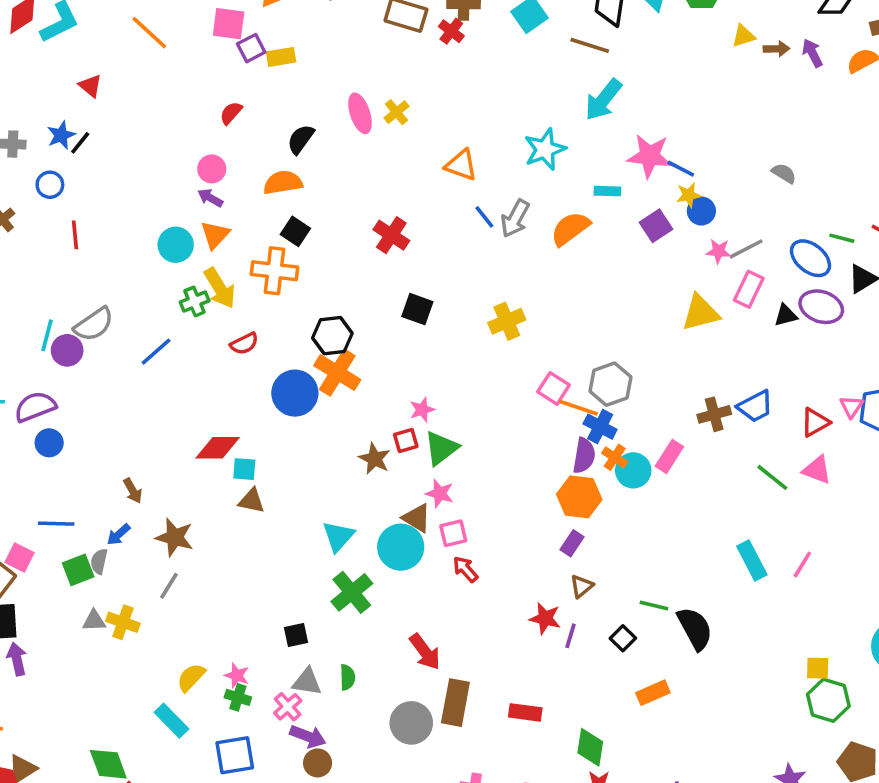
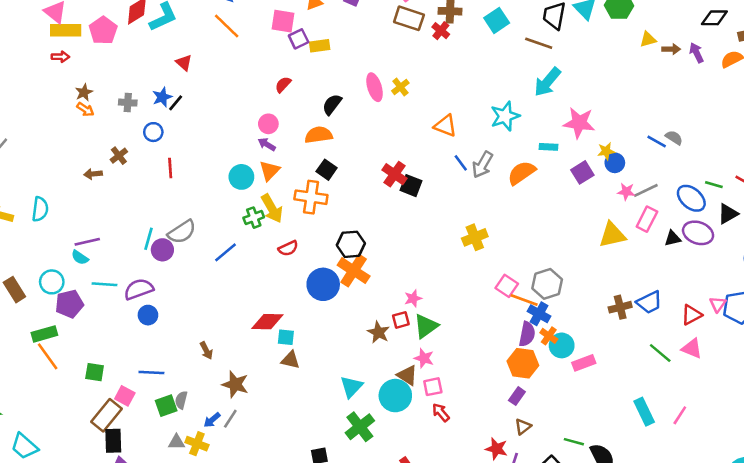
blue line: (681, 169) -> (657, 142), moved
black square: (417, 309) -> (411, 186), moved
pink rectangle: (669, 456) -> (584, 363), moved, turned 35
blue arrow: (119, 534) -> (212, 420), moved

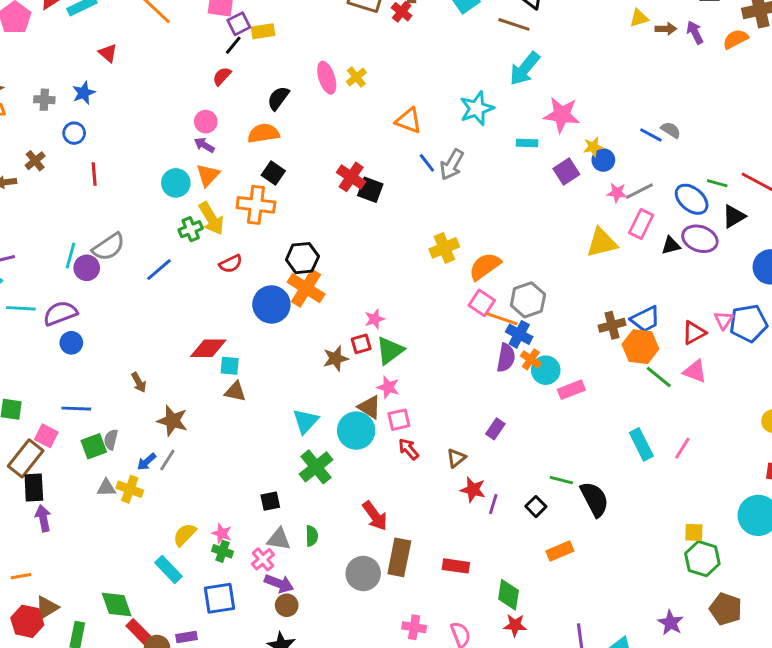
black line: (176, 103) -> (233, 45), moved
orange semicircle: (522, 173) -> (485, 266), moved
brown star: (378, 332) -> (336, 358), turned 30
orange hexagon: (523, 363) -> (640, 347), moved
brown triangle: (523, 427) -> (456, 458), moved

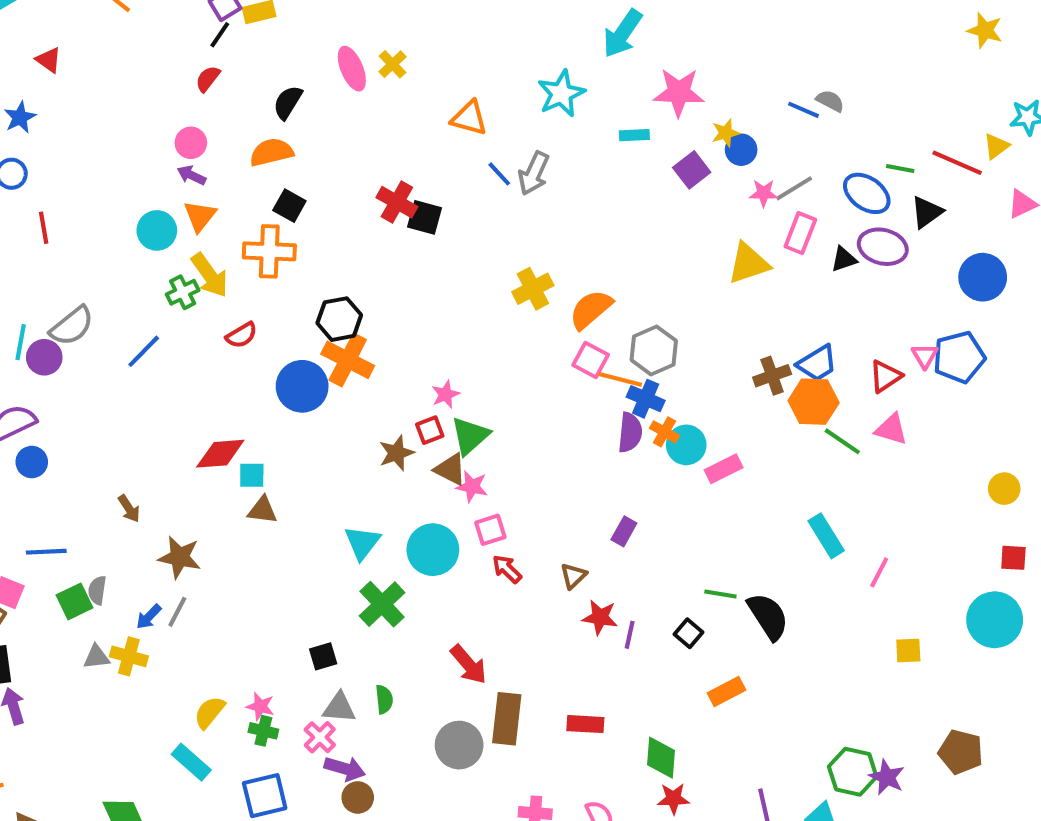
brown triangle: (369, 407) -> (450, 469), moved
pink line: (682, 448) -> (879, 572), moved
green hexagon: (702, 559) -> (853, 772), moved

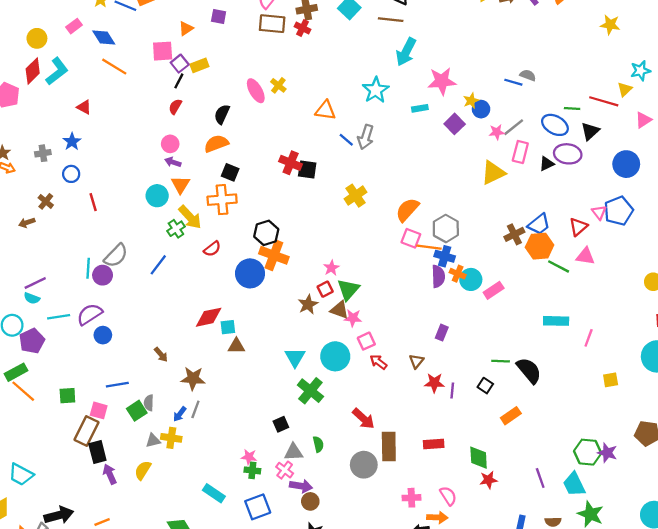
yellow cross: (533, 289) -> (355, 196), moved
cyan rectangle: (826, 536) -> (556, 321), turned -50
yellow semicircle: (209, 712) -> (143, 470), moved

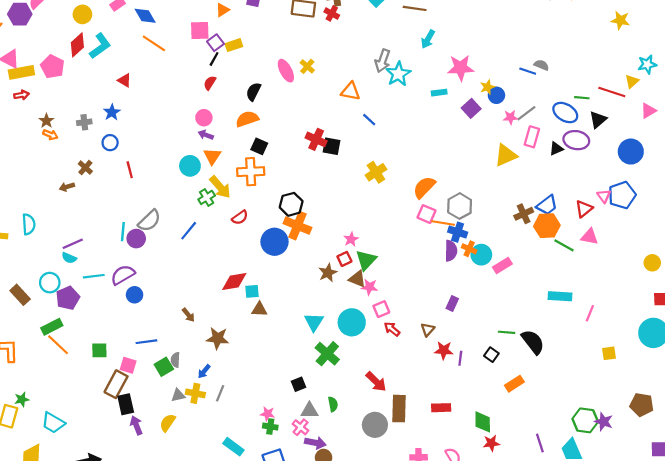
cyan arrow: (406, 52) -> (428, 39), size x0.7
gray arrow: (366, 137) -> (383, 61), moved
gray line: (195, 409) -> (220, 393), moved

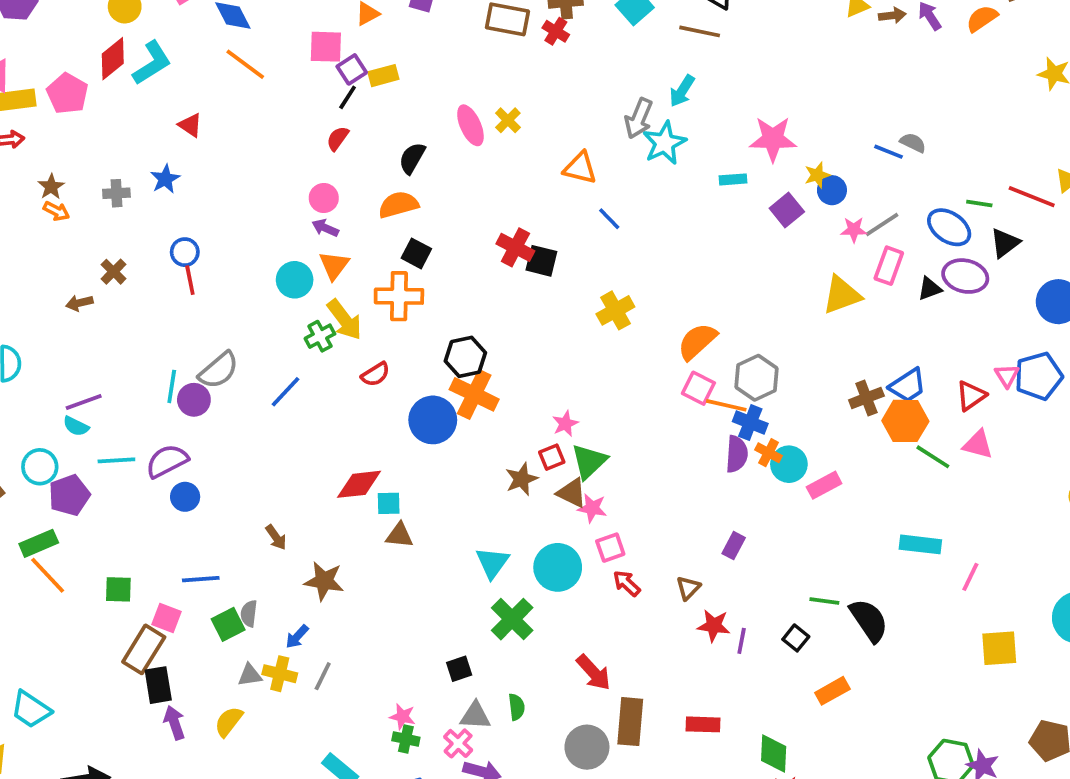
cyan arrow: (428, 39) -> (682, 91), moved
blue circle: (110, 143) -> (185, 252), moved
yellow square: (609, 353) -> (999, 648), size x1.5

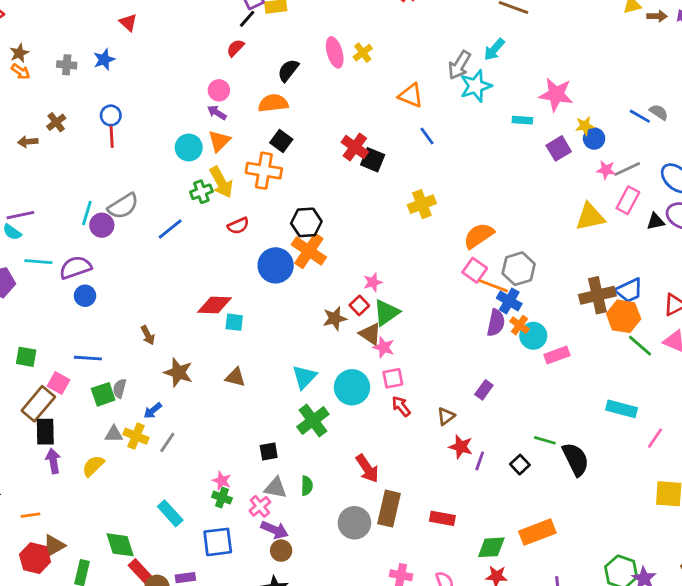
brown cross: (866, 398) -> (597, 295), size x1.4
red square: (552, 457) -> (359, 305), turned -30
brown triangle: (399, 535) -> (235, 377), moved
orange rectangle: (832, 691) -> (537, 532), moved, size x1.4
green diamond: (774, 753) -> (491, 547), turned 76

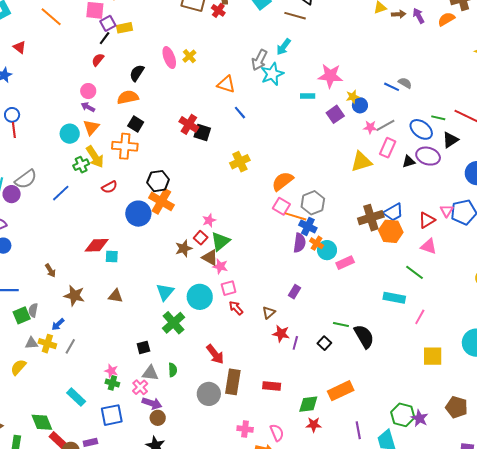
green line: (640, 346) -> (414, 272), moved

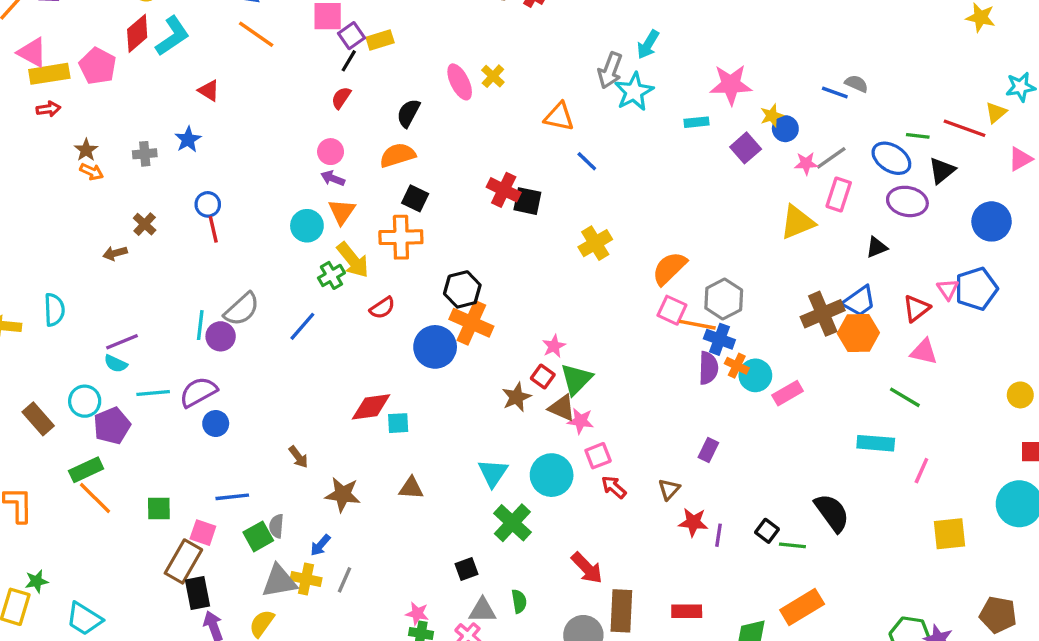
black triangle: (409, 161) -> (877, 247), moved
green line: (341, 325) -> (792, 545), moved
gray triangle: (31, 343) -> (279, 581), size x1.6

